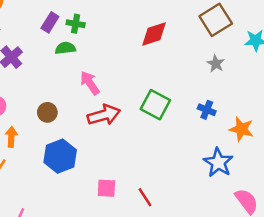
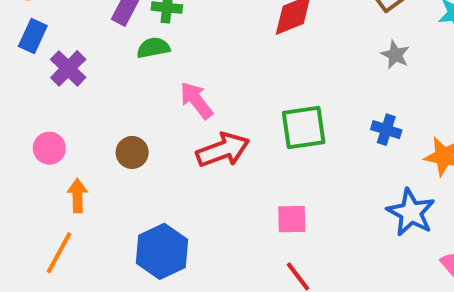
green square: (155, 105) -> (304, 127), turned -32
blue hexagon: (60, 156) -> (162, 251), moved
pink square: (106, 188) -> (292, 219), moved

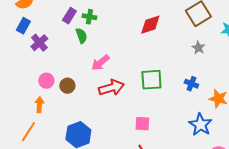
green semicircle: (153, 48) -> (81, 36), turned 77
pink arrow: (196, 100) -> (100, 63), turned -96
pink circle: (49, 148) -> (46, 81), moved

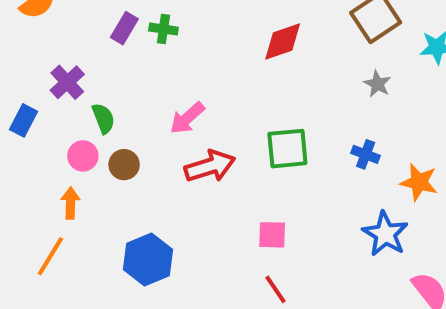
blue rectangle: (23, 26) -> (23, 120), moved
green semicircle: (81, 36) -> (103, 118), moved

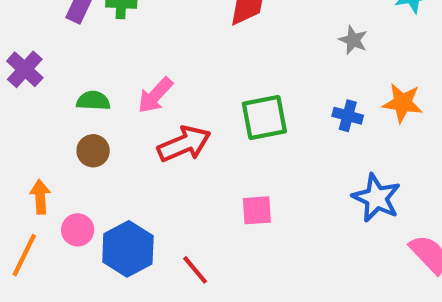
green semicircle: (103, 118) -> (93, 101), moved, turned -60
pink circle: (83, 156) -> (78, 230), moved
orange star: (419, 182) -> (402, 103), moved
red line: (276, 289) -> (195, 270), moved

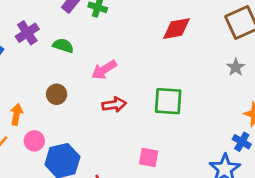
green semicircle: (93, 101) -> (63, 46), moved
blue cross: (348, 116) -> (242, 142), moved
red arrow: (184, 144) -> (114, 105), size x0.7

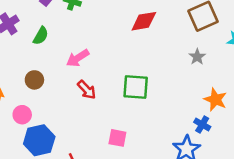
green semicircle: (63, 46) -> (41, 36), turned 102
red arrow: (114, 105) -> (87, 90), turned 55
pink circle: (34, 141) -> (22, 115), moved

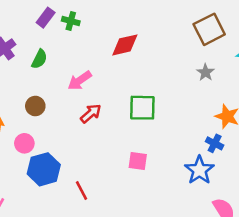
red diamond: (144, 21) -> (125, 45), moved
red arrow: (87, 90) -> (91, 113), turned -85
pink square: (117, 138) -> (138, 161), moved

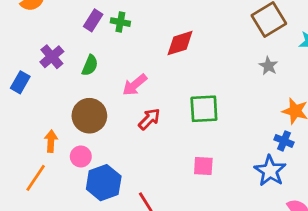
brown circle: (35, 106) -> (89, 116), size x1.6

